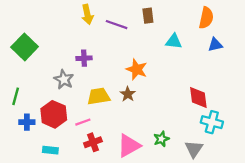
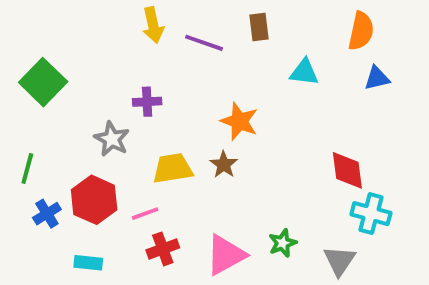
blue cross: (27, 122) -> (47, 214), turned -32

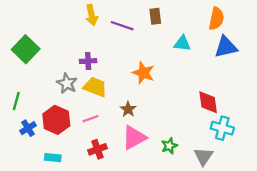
blue triangle: (377, 78) -> (226, 47), size x1.5
brown star: (224, 165) -> (128, 109), moved
yellow trapezoid: (173, 168) -> (95, 87), moved, turned 30
pink line: (145, 214) -> (90, 119), moved
pink triangle: (226, 255) -> (134, 138), moved

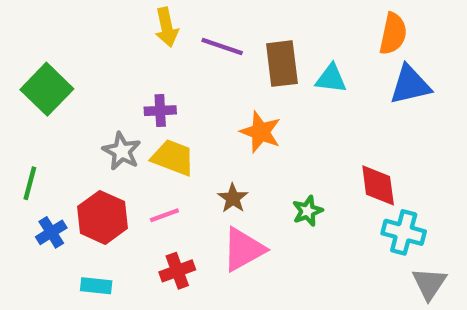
brown rectangle: (155, 16) -> (282, 64), moved, size x1.5
green star: (169, 146) -> (308, 211), moved
gray triangle: (203, 156) -> (429, 284), moved

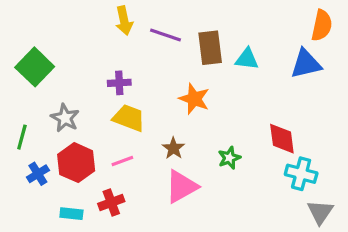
orange semicircle: (393, 34) -> (322, 25), moved
gray star: (122, 151) -> (65, 118), moved
red cross: (177, 271) -> (111, 202), moved

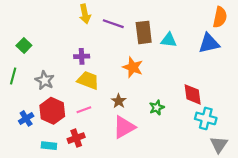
green square: (35, 67) -> (24, 45), size x0.6
green line: (22, 137) -> (13, 76), moved

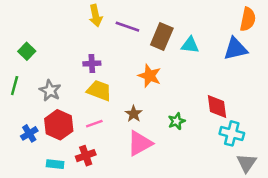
brown rectangle: (144, 32) -> (162, 36), turned 30

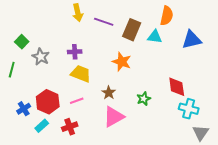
orange semicircle: (248, 19) -> (167, 16), moved
gray star: (50, 90) -> (41, 57), moved
cyan rectangle: (55, 164) -> (42, 126), moved, turned -48

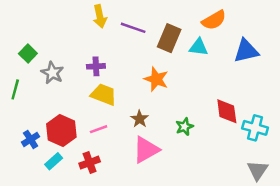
orange semicircle: (167, 16) -> (214, 20), turned 48
cyan cross: (189, 109) -> (255, 128), moved

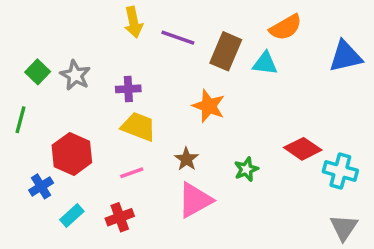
blue triangle: (246, 51) -> (346, 56), moved
gray star: (52, 73) -> (75, 75), moved
red diamond: (227, 111) -> (303, 149), turned -48
red hexagon: (61, 130) -> (72, 154), moved

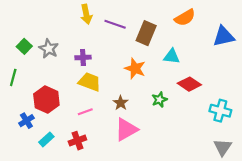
cyan triangle: (265, 63) -> (172, 56), moved
red diamond: (303, 149) -> (189, 84), moved
green star: (246, 169) -> (159, 100), moved

